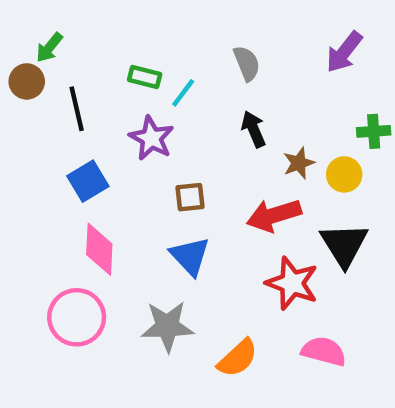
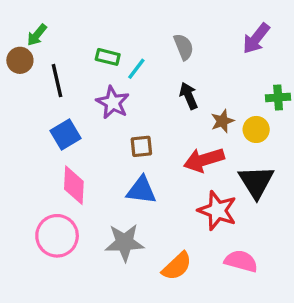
blue triangle: (190, 256) -> (141, 190), turned -40

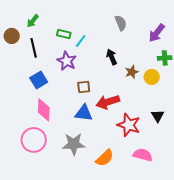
green arrow: (37, 35) -> (33, 21), moved
purple arrow: (256, 38) -> (157, 33), moved
gray semicircle: (184, 47) -> (121, 23), moved
red arrow: (204, 160) -> (108, 102), moved
black triangle: (256, 182) -> (158, 116), moved, size x0.6

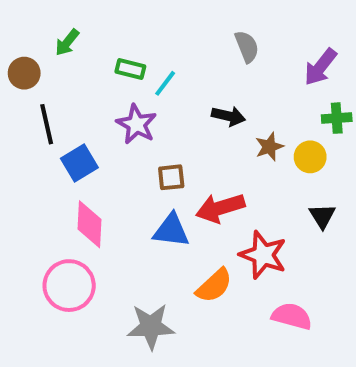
black line: (34, 48) -> (47, 124), moved
black arrow: (112, 57) -> (228, 116), turned 126
black triangle: (158, 116) -> (322, 216), moved
gray star: (74, 144) -> (151, 326), moved
orange semicircle: (105, 158) -> (214, 286), moved

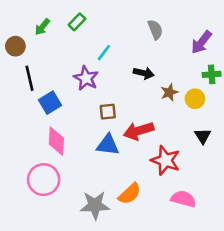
green rectangle: (130, 69) -> (77, 22), moved, turned -60
orange semicircle: (214, 286) -> (130, 194), moved

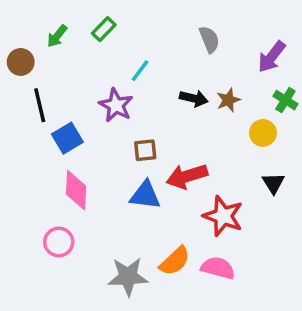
green cross: (212, 74) -> (285, 100), turned 36
brown star: (169, 92) -> (228, 100), moved
pink circle: (44, 180) -> (59, 242), size x0.7
pink semicircle: (183, 199) -> (218, 268), moved

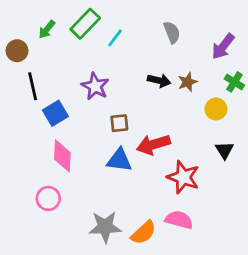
green rectangle: (104, 29) -> (85, 24), size x1.5
cyan line: (140, 71) -> (115, 38), moved
orange semicircle: (175, 261) -> (143, 233), moved

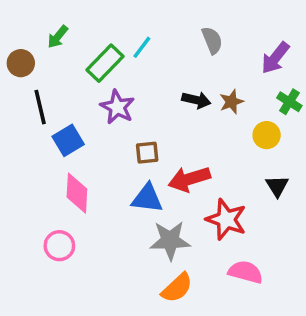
green rectangle: (85, 24) -> (105, 63), moved
pink semicircle: (179, 220) -> (245, 272), moved
gray star: (105, 227) -> (170, 240), moved

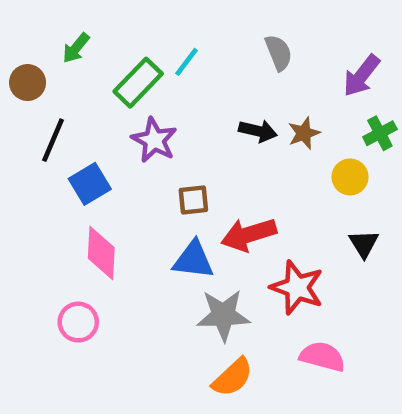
green cross: (289, 102) -> (380, 133), turned 30
black line: (40, 107) -> (53, 140), turned 36

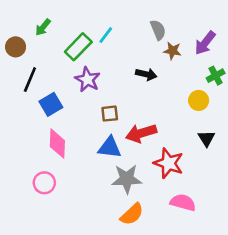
brown star: (304, 133) -> (172, 51), moved, turned 30

